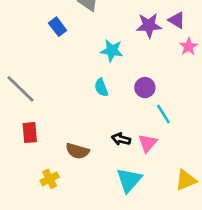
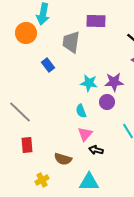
purple star: (149, 25) -> (114, 82), moved
purple circle: (145, 88) -> (107, 102), moved
pink triangle: (148, 143) -> (85, 134), moved
cyan triangle: (129, 180) -> (89, 182), moved, turned 50

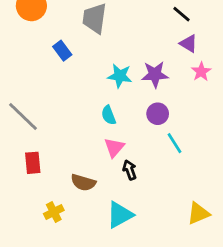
purple circle: (107, 102) -> (158, 114), moved
black arrow: (96, 150) -> (130, 170), turned 56
cyan triangle: (89, 182) -> (120, 215), turned -30

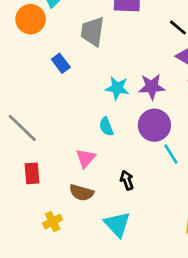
purple circle: (158, 114) -> (154, 125), size x1.5
pink triangle: (114, 147) -> (86, 158), moved
cyan triangle: (120, 215) -> (117, 224), turned -44

